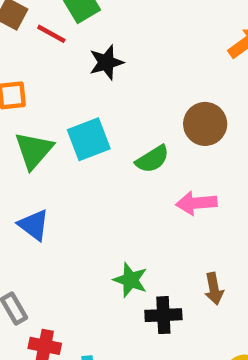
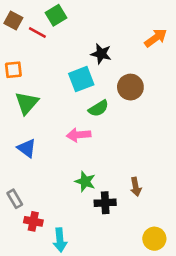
black star: (106, 62) -> (101, 54), moved, turned 30
cyan square: (89, 139) -> (81, 79), moved
pink arrow: (196, 203) -> (79, 135), moved

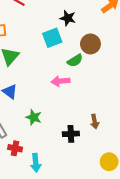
green semicircle: (99, 108) -> (75, 60), moved
pink arrow: (79, 135) -> (61, 81), moved
green star: (85, 181) -> (34, 117), moved

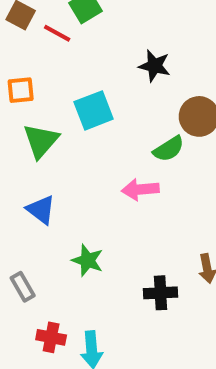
cyan square: (52, 38) -> (94, 110), moved
red cross: (15, 148) -> (51, 337), moved

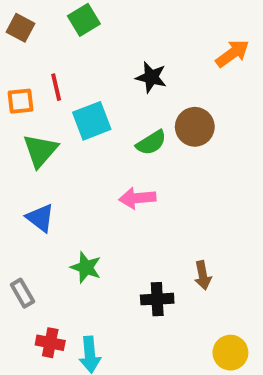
red line: (57, 33) -> (56, 87), moved, turned 48
green semicircle: (169, 149) -> (151, 143), moved

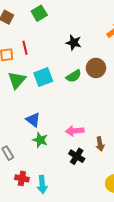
cyan square: (92, 121) -> (43, 77), moved
pink arrow: (137, 198) -> (75, 131), moved
blue triangle: (40, 218) -> (33, 120), moved
black cross: (157, 299) -> (77, 156), turned 35

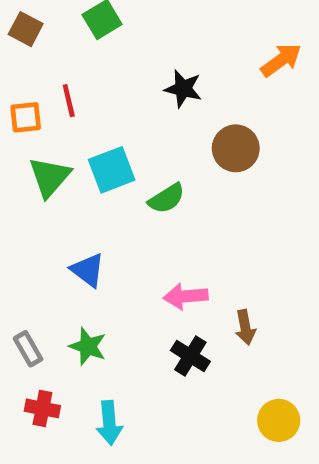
green semicircle: (74, 76) -> (167, 198), moved
green star: (40, 140) -> (88, 346), moved
red cross: (22, 178) -> (42, 408), moved

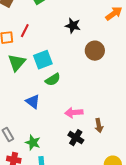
red line: (69, 101) -> (25, 31), turned 40
green semicircle: (167, 198) -> (53, 80), moved
green star: (88, 346) -> (33, 143), moved

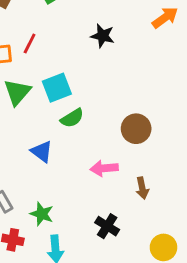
brown circle: (95, 51) -> (136, 129), moved
black cross: (76, 138) -> (107, 226), moved

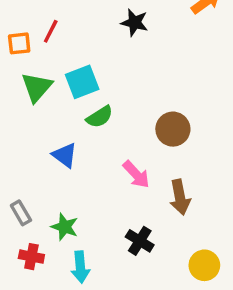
pink arrow: (104, 168) -> (136, 174), turned -128
brown arrow: (142, 188) -> (180, 197), size x1.4

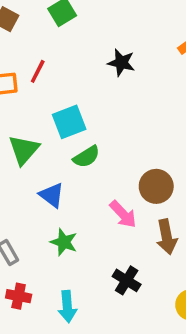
green triangle: (37, 87) -> (24, 150), moved
brown circle: (173, 129) -> (156, 186), moved
green star: (65, 227) -> (64, 242), moved

